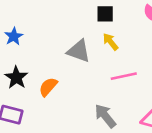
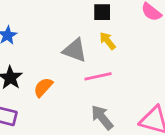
pink line: (124, 76) -> (98, 76), moved

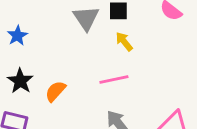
gray triangle: (75, 50) -> (86, 18), moved, turned 36

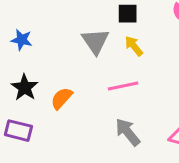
gray triangle: (86, 18) -> (95, 41), moved
blue star: (17, 36) -> (22, 40), turned -30

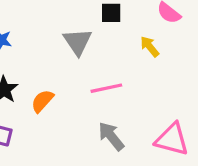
yellow arrow: (134, 46) -> (150, 47), moved

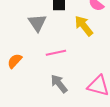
yellow arrow: (150, 47) -> (84, 26), size x1.5

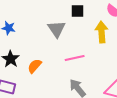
yellow arrow: (84, 26) -> (102, 32), turned 35

